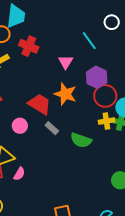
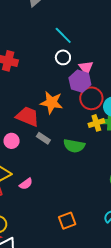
white circle: (112, 22) -> (63, 57), moved
cyan line: (89, 41) -> (63, 35), moved
pink triangle: (66, 62) -> (86, 68), moved
pink semicircle: (19, 174) -> (26, 184), moved, turned 32

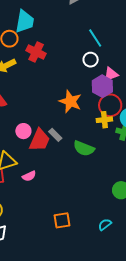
pink triangle: (86, 68) -> (111, 74), turned 35
red trapezoid: (28, 116) -> (39, 140), moved, turned 80
yellow cross: (96, 123) -> (104, 120), moved

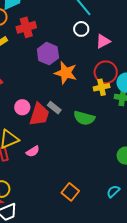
red cross: (36, 52) -> (26, 27), turned -36
purple hexagon: (102, 86) -> (48, 54), moved
orange square: (62, 220) -> (70, 192), turned -36

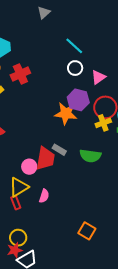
purple hexagon: (48, 54) -> (78, 100), moved
pink circle: (22, 107) -> (29, 167), moved
pink semicircle: (33, 151) -> (44, 196), turned -32

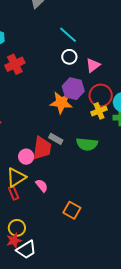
pink semicircle: (44, 196) -> (42, 186), turned -56
orange square: (87, 231) -> (72, 210), moved

